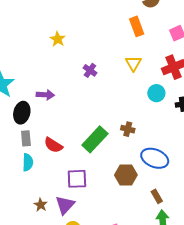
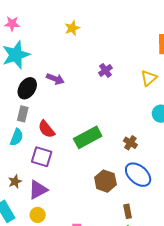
yellow star: (58, 39) -> (72, 28), moved
brown cross: (128, 129) -> (130, 143), moved
purple square: (77, 179) -> (42, 157), moved

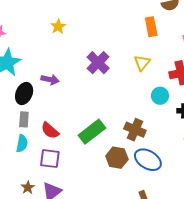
purple cross: (105, 70) -> (98, 63), size x1.6
brown cross: (130, 143) -> (135, 130), size x1.5
brown hexagon: (105, 181) -> (117, 158), moved

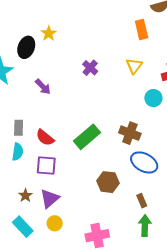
purple cross: (98, 63) -> (90, 68), size x0.7
purple arrow: (50, 80) -> (43, 87), turned 36
black ellipse: (24, 93) -> (26, 47), moved
brown hexagon: (117, 158) -> (108, 182), moved

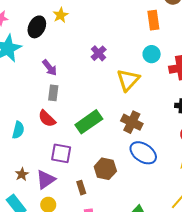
yellow triangle: (134, 66) -> (128, 80), moved, size x1.4
cyan circle: (153, 98) -> (152, 54), moved
gray rectangle: (19, 128) -> (53, 93), moved
purple square: (46, 166) -> (61, 153), moved
brown rectangle: (142, 201) -> (81, 188), moved

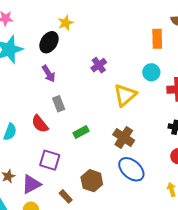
black ellipse: (37, 27) -> (49, 42), moved
gray rectangle: (53, 93) -> (59, 104), moved, turned -35
green rectangle: (89, 122) -> (81, 132), size x0.6
brown rectangle: (81, 188) -> (66, 196), turned -32

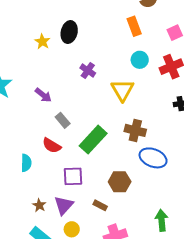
black ellipse: (49, 42) -> (69, 32), moved
green rectangle: (81, 132) -> (93, 140), size x1.8

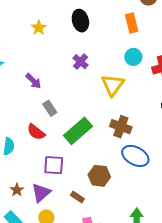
black ellipse: (69, 32) -> (80, 21), moved, turned -35

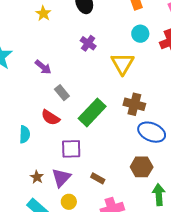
brown hexagon: (99, 176) -> (142, 167), moved

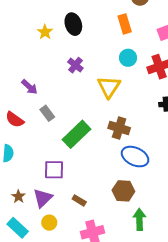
yellow star: (43, 13) -> (45, 32), moved
red semicircle: (50, 118) -> (15, 120), moved

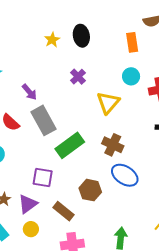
gray rectangle: (47, 113) -> (44, 120), size x1.8
brown hexagon: (123, 191) -> (90, 190), moved
brown rectangle: (79, 200) -> (64, 211), size x1.5

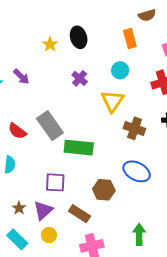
cyan circle: (131, 76) -> (120, 70), moved
purple arrow: (29, 92) -> (21, 77), moved
green rectangle: (70, 145) -> (79, 148), turned 48
brown cross: (113, 145) -> (134, 128), moved

